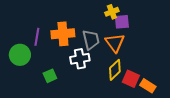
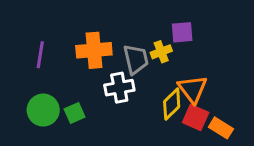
yellow cross: (112, 12) -> (161, 52), moved
purple line: (37, 37) -> (40, 55), moved
orange triangle: (115, 43) -> (193, 89), moved
green circle: (20, 55) -> (43, 110), moved

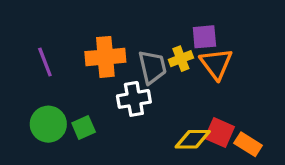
purple line: (40, 55) -> (45, 62), turned -30
orange triangle: (193, 89) -> (216, 64), moved
yellow diamond: (172, 104) -> (193, 139), moved, turned 44

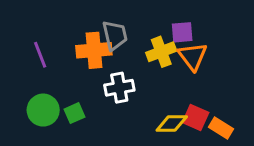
yellow cross: (181, 59) -> (161, 52), size x1.4
gray trapezoid: (152, 67) -> (115, 35), moved

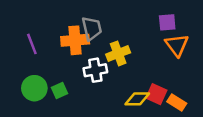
purple square: (182, 32) -> (167, 22), moved
yellow cross: (161, 52) -> (118, 53), moved
orange triangle: (193, 56) -> (177, 45), moved

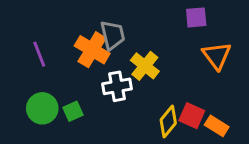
purple square: (167, 22) -> (196, 17), moved
orange cross: (75, 40) -> (92, 50), turned 36
yellow cross: (118, 53) -> (145, 66), turned -30
yellow diamond: (137, 99) -> (168, 122), turned -50

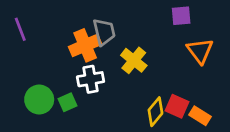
orange cross: (92, 50) -> (85, 45), turned 36
purple line: (39, 54) -> (20, 29), moved
white cross: (117, 86) -> (91, 79), moved

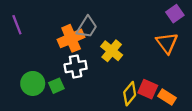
purple square: (181, 16) -> (175, 14), moved, turned -30
gray trapezoid: (104, 32) -> (87, 27), turned 45

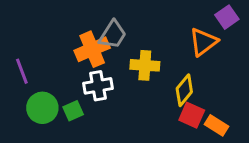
purple line: (17, 25) -> (22, 71), moved
orange triangle: (167, 43) -> (203, 42), moved, turned 30
yellow cross: (112, 51) -> (145, 65), turned -35
yellow diamond: (130, 94) -> (184, 90), moved

